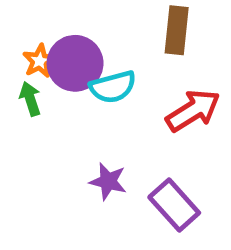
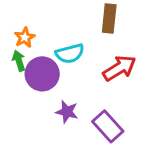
purple circle: (75, 63) -> (42, 74), moved

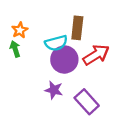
brown rectangle: (109, 19) -> (77, 28), moved
purple circle: (42, 74) -> (64, 60), moved

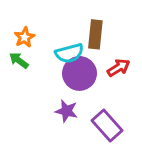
green arrow: (15, 49) -> (19, 60), turned -35
red arrow: (96, 55) -> (119, 68), size x0.7

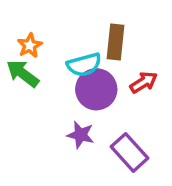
green arrow: (19, 60) -> (23, 74), size x1.4

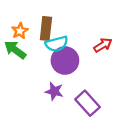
brown rectangle: (116, 42) -> (46, 28), moved
red arrow: (144, 82) -> (103, 45), moved

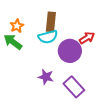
brown rectangle: (46, 28) -> (51, 22), moved
purple circle: (65, 60) -> (70, 51), moved

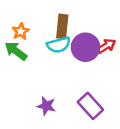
purple circle: (70, 51) -> (86, 47), moved
purple star: (46, 77) -> (46, 106), moved

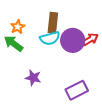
purple star: (46, 106) -> (33, 78), moved
purple rectangle: (90, 106) -> (77, 90), turned -75

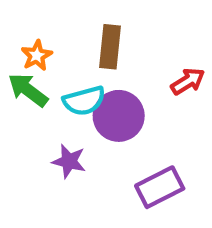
cyan semicircle: (50, 38) -> (84, 101), moved
purple circle: (73, 40) -> (119, 116), moved

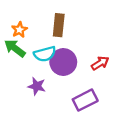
red arrow: (188, 81) -> (100, 63), moved

